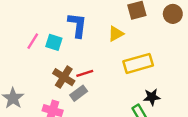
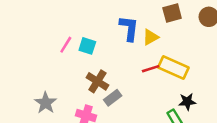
blue L-shape: (77, 25) -> (129, 28), moved
yellow rectangle: (138, 63) -> (173, 67), turned 40
red line: (85, 73) -> (151, 69), moved

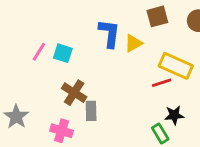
yellow rectangle: (173, 67) -> (176, 66), moved
red line: (151, 69) -> (162, 83), moved
gray rectangle: (113, 98) -> (91, 111), turned -54

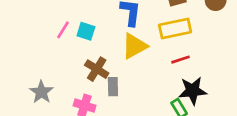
yellow triangle: (133, 43) -> (135, 46), moved, size x1.5
yellow rectangle: (176, 66) -> (175, 29), moved, turned -36
black star: (174, 115) -> (193, 91), size x1.5

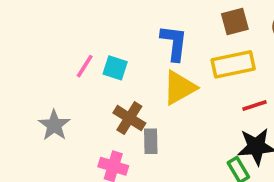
red line: (180, 60) -> (255, 106), moved
gray star: (41, 92) -> (54, 125), moved

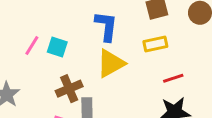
yellow rectangle: (233, 64) -> (155, 44), size x0.7
brown cross: (129, 118) -> (69, 89), turned 35

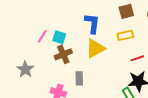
brown cross: (69, 89) -> (63, 54), moved

